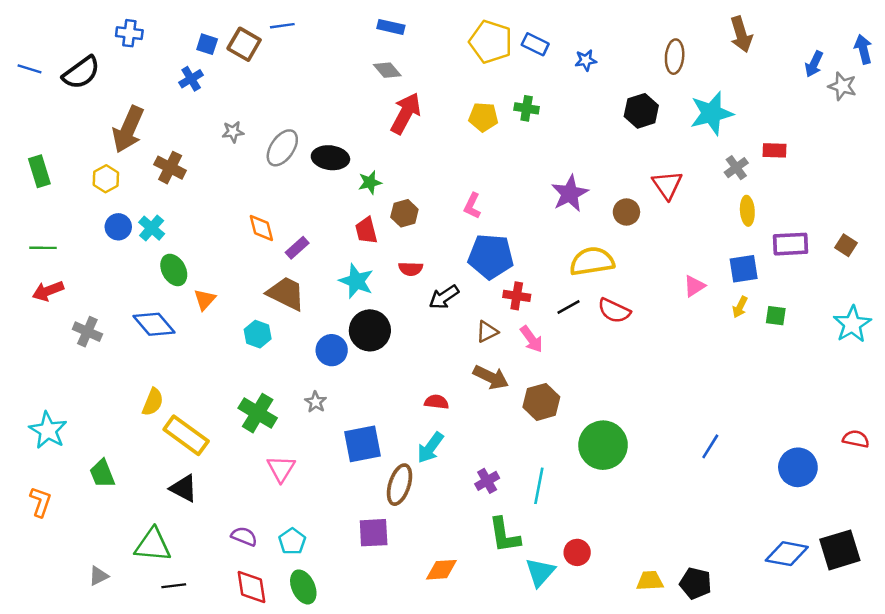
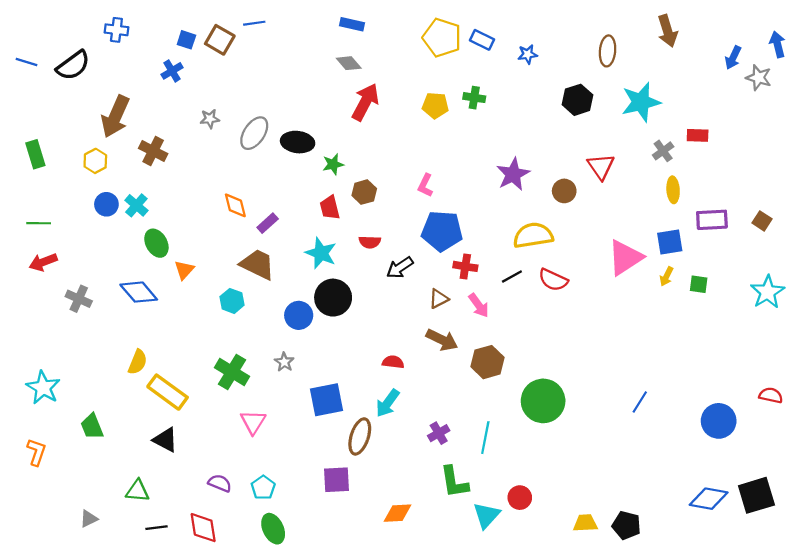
pink triangle: (694, 286) -> (625, 258), size x1.8
green triangle: (153, 545) -> (138, 491), size x0.7
red diamond: (251, 587) -> (203, 528), moved

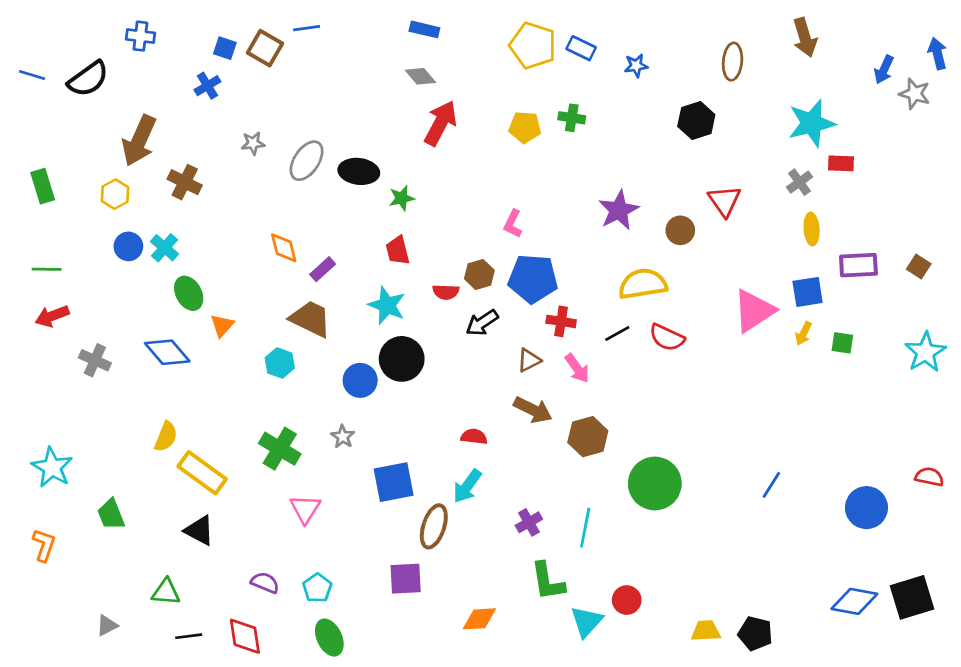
cyan star: (641, 102) -> (812, 123), moved
brown hexagon: (364, 192) -> (479, 275), moved

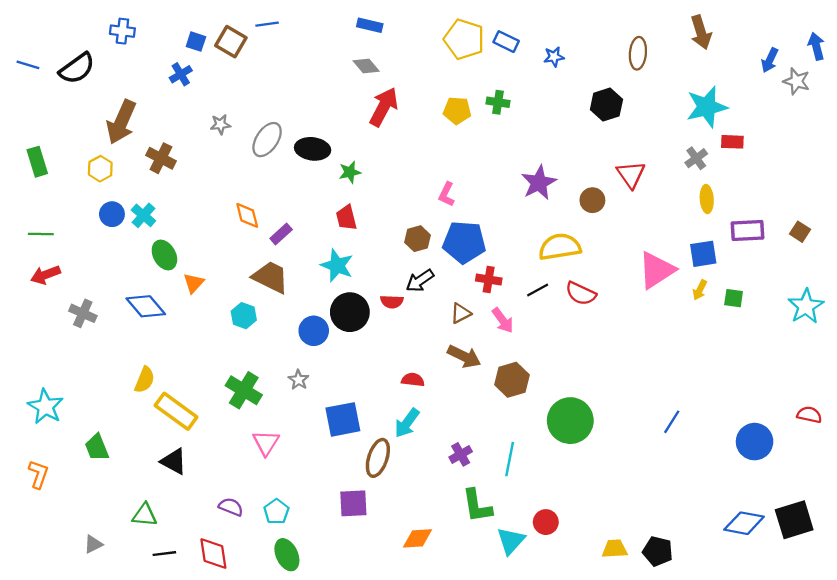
red semicircle: (446, 292) -> (392, 302), moved

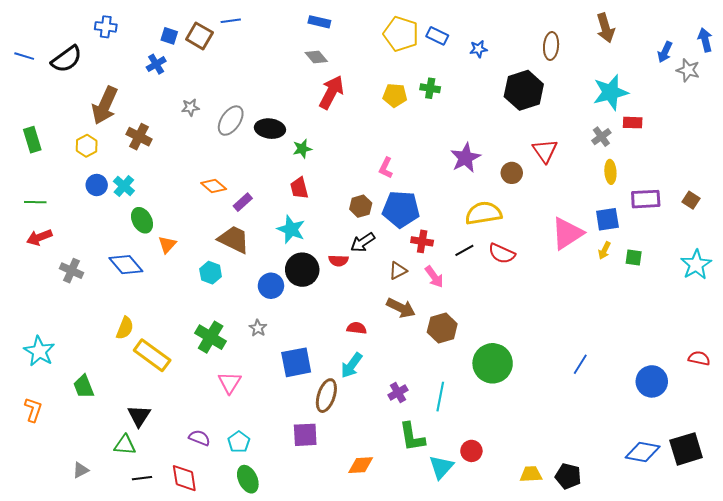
black hexagon: (606, 105) -> (524, 90), size x1.4
orange diamond: (247, 215) -> (214, 186), turned -35
black triangle: (174, 461) -> (139, 416), moved, turned 35

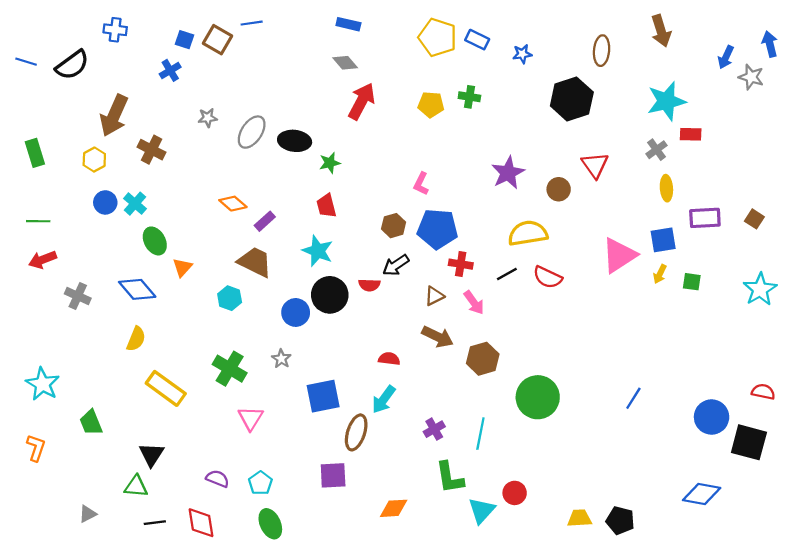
yellow semicircle: (125, 328) -> (136, 339), moved
black square: (686, 449) -> (749, 442), moved, turned 32

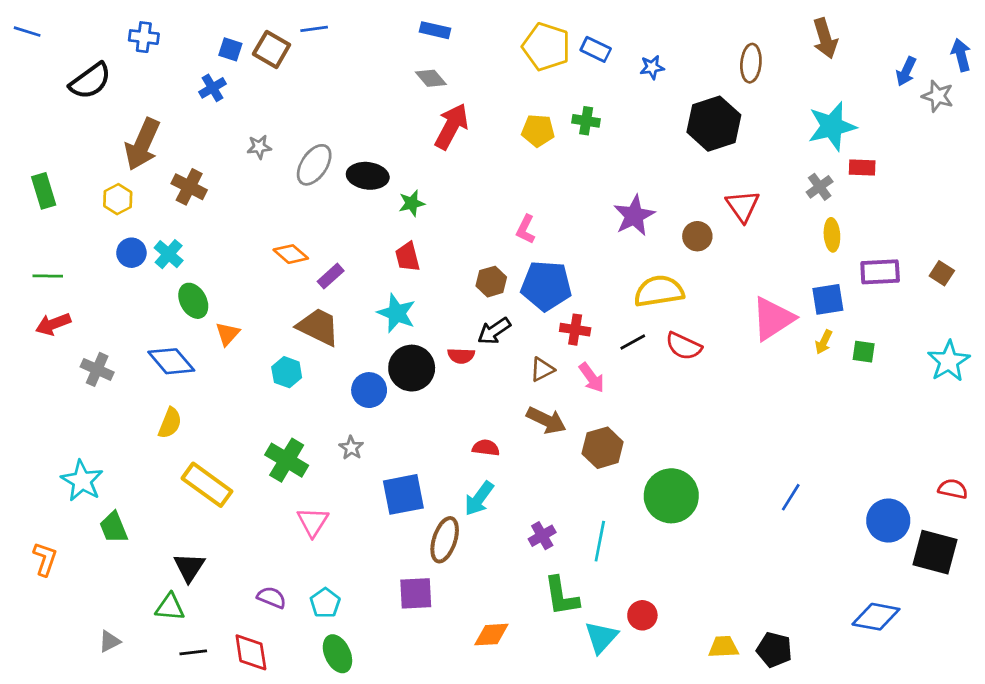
blue line: (26, 62) -> (27, 32), moved
cyan star: (43, 384) -> (82, 481), moved

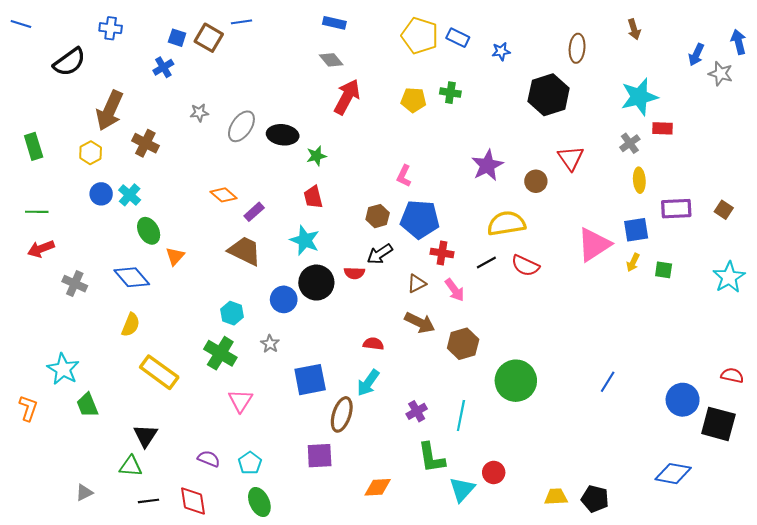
brown arrow: (825, 38) -> (634, 29), size x0.7
cyan hexagon: (287, 372) -> (232, 313), moved
orange L-shape: (45, 559) -> (28, 408), moved

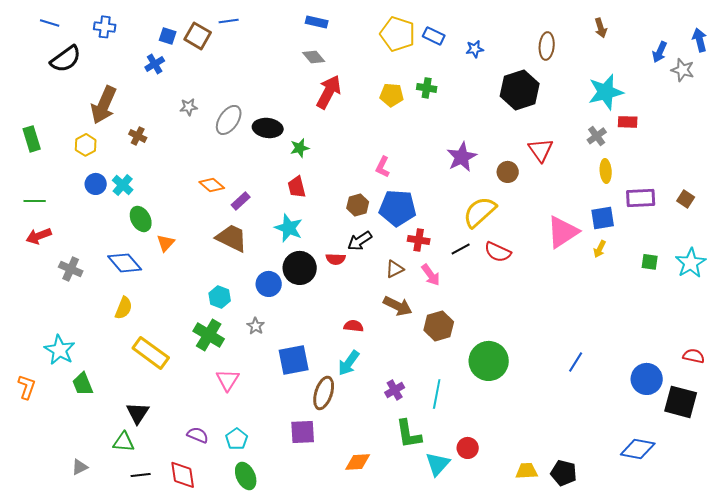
blue line: (21, 24) -> (50, 23), moved
brown cross: (145, 143) -> (138, 136), size x0.7
yellow semicircle: (506, 223) -> (480, 212), turned -33
green square: (664, 270) -> (650, 262), moved

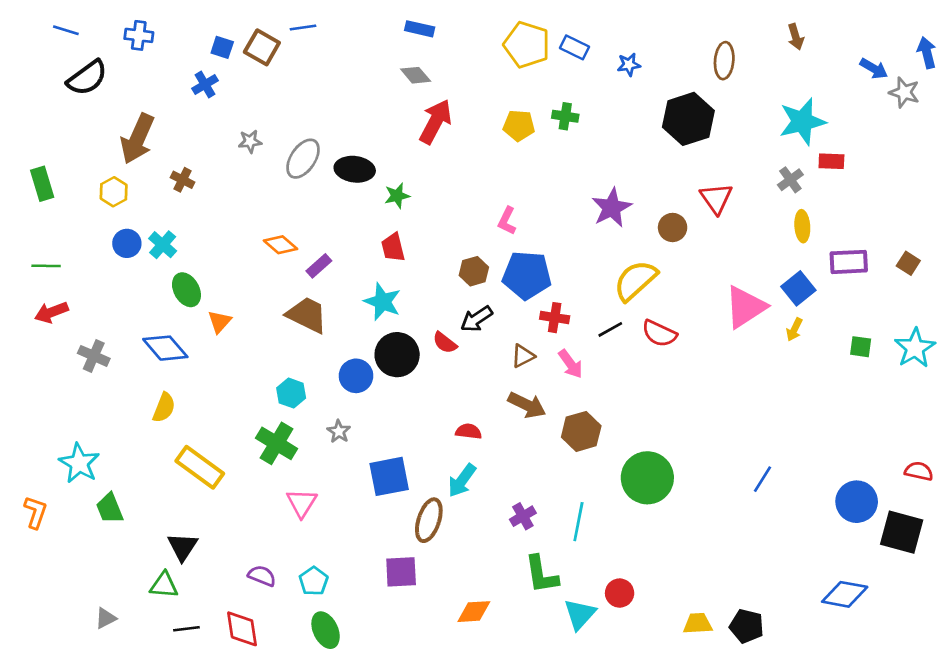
blue arrow: (660, 52) -> (874, 69), turned -85
blue square: (603, 218) -> (798, 288), turned -30
red semicircle: (336, 259) -> (445, 343), turned 36

